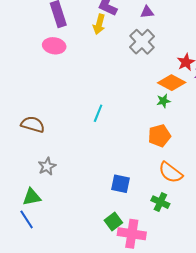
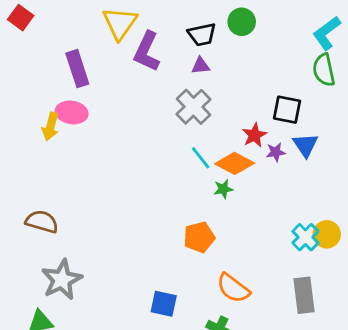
yellow arrow: (99, 24) -> (50, 127), moved
cyan line: (98, 113) -> (201, 158), moved, turned -60
orange pentagon: (159, 136) -> (199, 237), moved
gray star: (47, 166) -> (62, 280), size x1.6

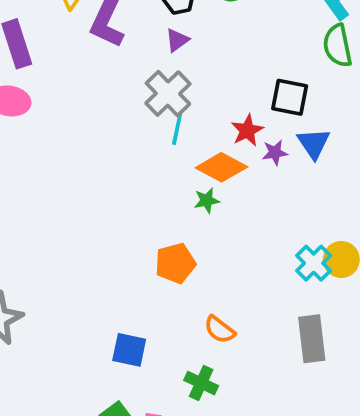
purple triangle: (201, 66) -> (177, 40), turned -30
cyan line: (201, 158) -> (177, 129), moved, turned 50
orange semicircle: (233, 288) -> (220, 330), size x0.7

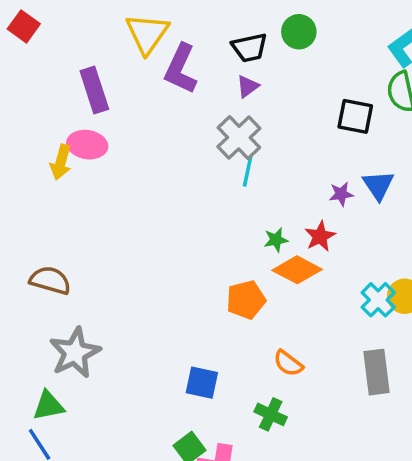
black square: (290, 97) -> (355, 116), moved
red star: (247, 130) -> (320, 236), moved
orange diamond: (221, 167) -> (297, 270), moved

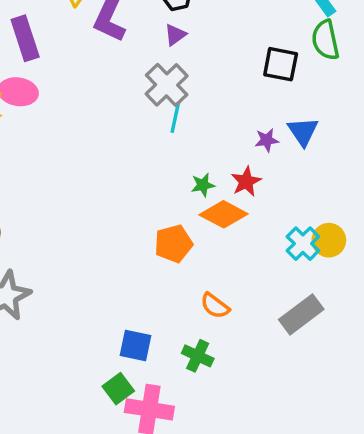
gray rectangle: (376, 372) -> (301, 314), turned 60
blue square: (202, 383) -> (136, 345), moved

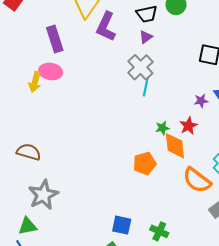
orange diamond: (224, 214) -> (175, 146), turned 56
orange semicircle: (215, 306) -> (197, 180), moved, size x1.6

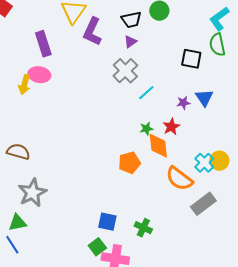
cyan line: (146, 87) -> (146, 93), moved, turned 36

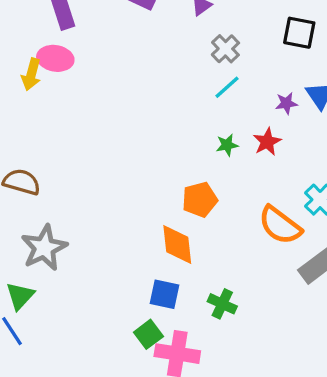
gray cross: (125, 71) -> (225, 49), moved, size x0.7
orange diamond: (158, 146) -> (177, 245), moved
green triangle: (17, 223) -> (20, 296), turned -36

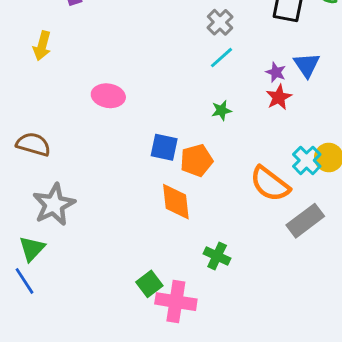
pink ellipse: (55, 58) -> (108, 96), moved
purple star: (286, 103) -> (276, 72), turned 30
red star: (267, 142) -> (279, 97), moved
blue square: (164, 294) -> (164, 147), moved

